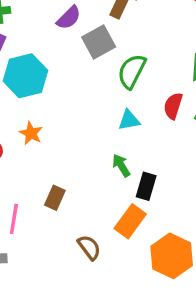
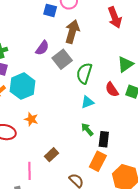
red semicircle: (173, 106) -> (112, 90), turned -42
brown rectangle: (55, 198) -> (51, 155), turned 32

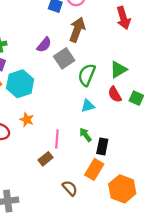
green triangle: (125, 64) -> (118, 70), moved
pink line: (30, 171) -> (57, 139), moved

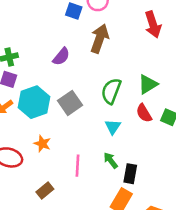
gray square: (64, 58) -> (70, 103), moved
cyan triangle: (88, 106) -> (113, 127), turned -40
brown rectangle: (45, 159) -> (45, 190), moved

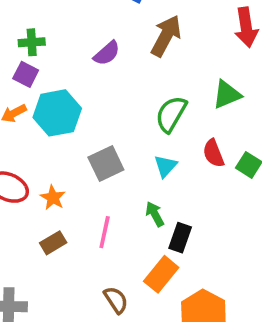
green triangle: (148, 84) -> (227, 95), moved
gray square: (70, 103) -> (106, 164), moved
orange star: (42, 144) -> (53, 198), moved
pink line: (78, 166) -> (105, 232), moved

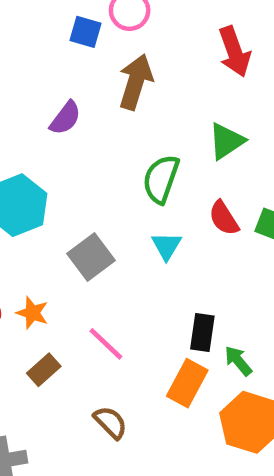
green arrow: (155, 214) -> (238, 361), moved
pink line: (105, 232) -> (106, 344), turned -48
brown semicircle: (116, 300) -> (110, 422), moved

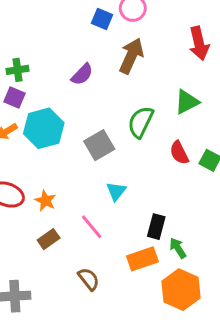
cyan triangle: (167, 246) -> (116, 191), moved
gray square: (91, 257) -> (99, 145), moved
orange rectangle: (187, 383) -> (142, 259), turned 36

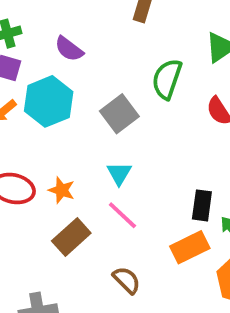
purple semicircle: (82, 74) -> (69, 49), moved, turned 90
cyan triangle: (116, 191) -> (119, 173), moved
brown rectangle: (49, 239) -> (71, 237), size x1.4

